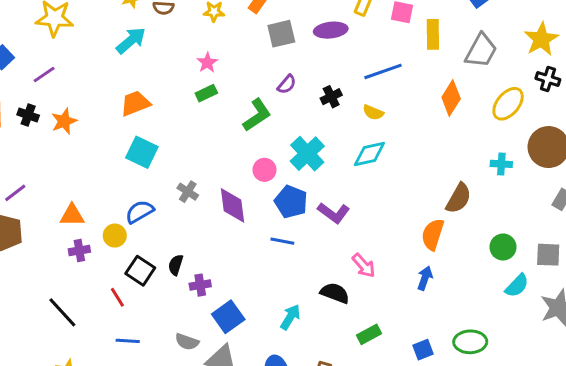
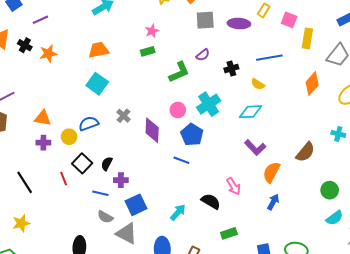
purple L-shape: (334, 213) -> (255, 148), moved
orange semicircle: (433, 234) -> (271, 172), moved
blue line: (128, 341) -> (100, 193), moved

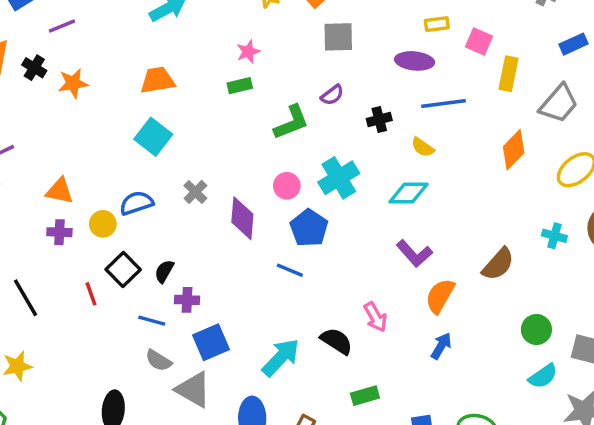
yellow rectangle: (264, 10) -> (437, 24), turned 48
purple ellipse: (239, 24) -> (415, 61), moved
cyan arrow: (178, 212) -> (281, 357), size x1.4

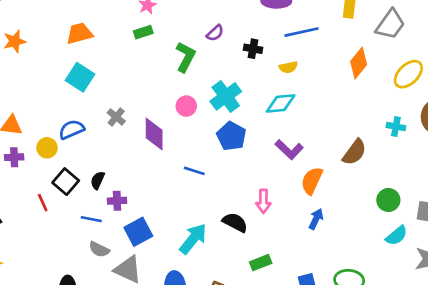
black cross: (379, 119) -> (253, 49), turned 30
green L-shape: (291, 122) -> (186, 57), turned -36
yellow semicircle: (423, 147) -> (288, 67), turned -42
blue pentagon: (309, 228) -> (231, 136), moved
pink arrow: (375, 317) -> (263, 201), turned 35

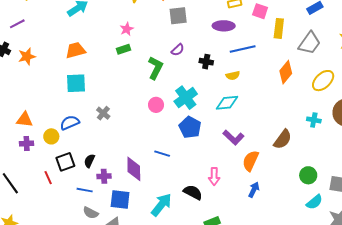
cyan square: (80, 77) -> (76, 83), turned -35
purple diamond: (154, 134) -> (134, 169), moved
black square: (66, 182) -> (65, 162), turned 30
blue square: (138, 232) -> (120, 200), turned 35

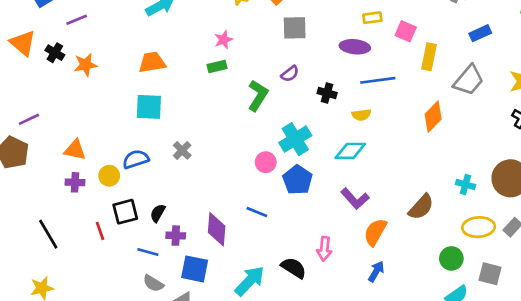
yellow ellipse: (323, 81) -> (479, 227), moved, turned 35
pink circle: (156, 105) -> (266, 162), moved

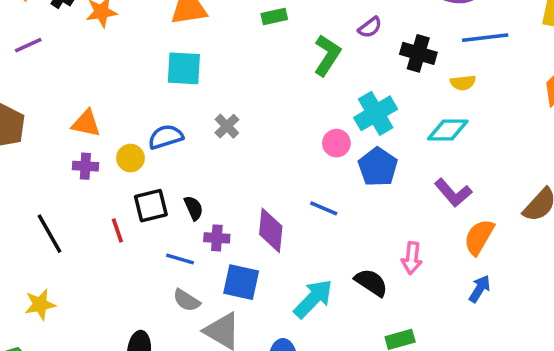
black cross: (327, 93) -> (418, 53), size x1.4
purple line: (29, 119) -> (28, 45), moved
black semicircle: (158, 213) -> (194, 208), turned 126

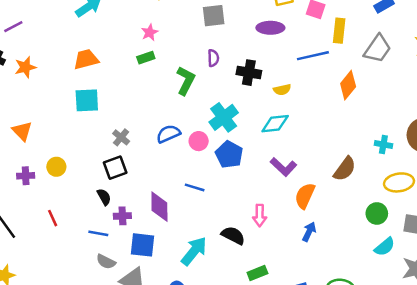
purple semicircle: (370, 27) -> (213, 58), turned -49
blue line: (485, 38) -> (313, 56), moved
orange triangle: (86, 123) -> (22, 131), moved, turned 40
blue semicircle: (166, 137) -> (168, 134), moved
black square: (151, 206) -> (115, 168), moved

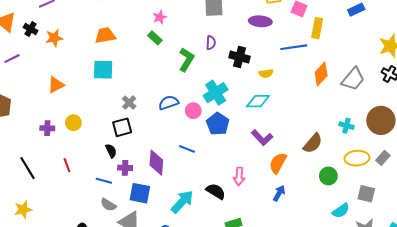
gray trapezoid: (377, 49) -> (353, 79), moved
green rectangle: (146, 58) -> (155, 38), turned 56
orange triangle: (22, 131) -> (56, 85), moved, turned 42
green circle: (377, 213) -> (328, 176), moved

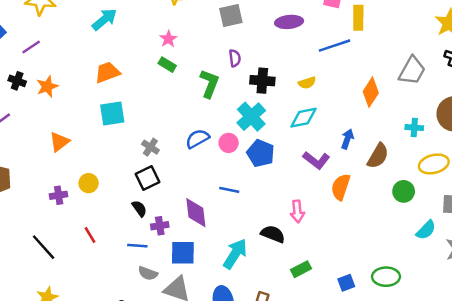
black cross: (239, 57) -> (262, 81), moved
orange diamond: (321, 74) -> (371, 92), moved
blue arrow: (279, 193) -> (347, 139), moved

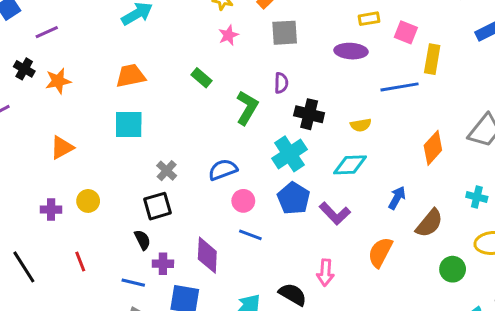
pink star: (168, 39) -> (228, 35), moved
pink circle: (229, 143) -> (243, 201), moved
purple L-shape: (316, 160) -> (335, 213), moved

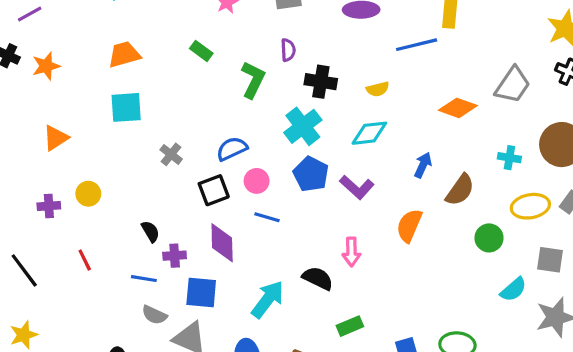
orange diamond: (433, 148) -> (458, 108), turned 72
black square: (158, 206) -> (214, 190), moved

